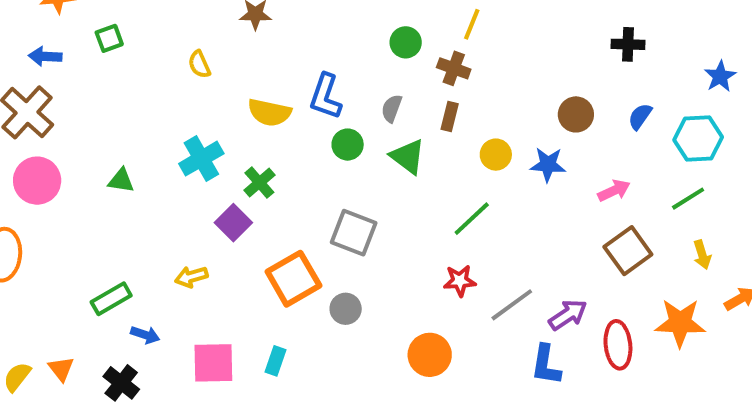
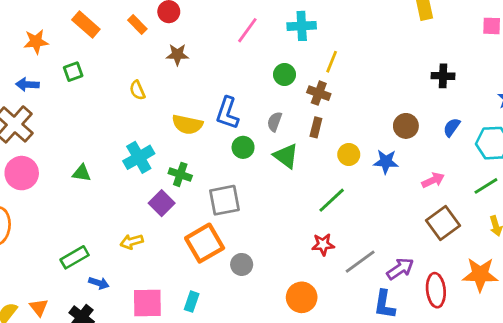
green cross: (259, 183) -> (180, 174), turned -30
gray square: (354, 233) -> (225, 200), moved, turned -32

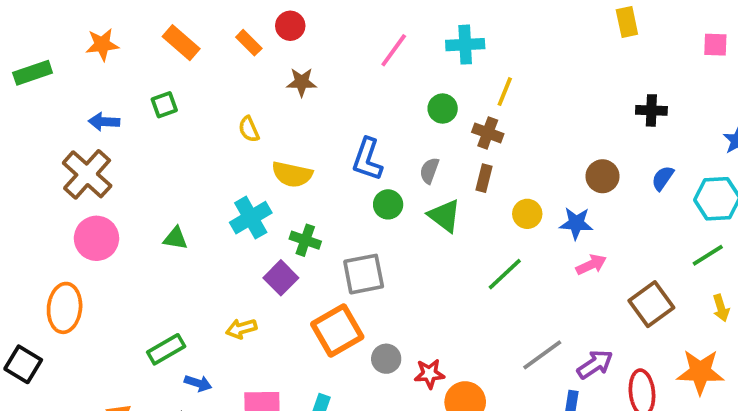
orange star: (36, 42) -> (102, 45), moved
yellow semicircle: (187, 124) -> (292, 174), moved
pink arrow: (433, 180) -> (591, 265), moved
red star: (323, 244) -> (429, 374), moved

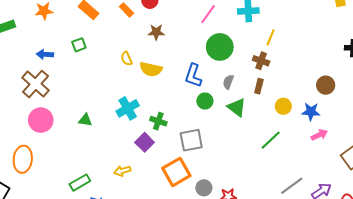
green circle: (443, 109) -> (220, 47), moved, size x1.6
yellow semicircle: (292, 174) -> (151, 69), moved

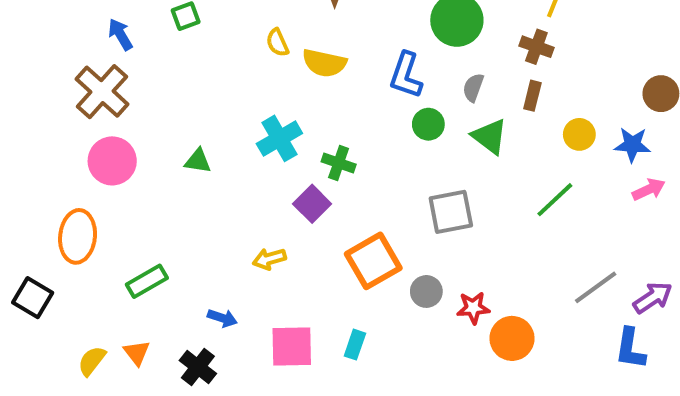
blue arrow: (45, 54) -> (120, 34), turned 56
gray square: (191, 140) -> (451, 212), moved
green rectangle: (80, 183) -> (147, 281), moved

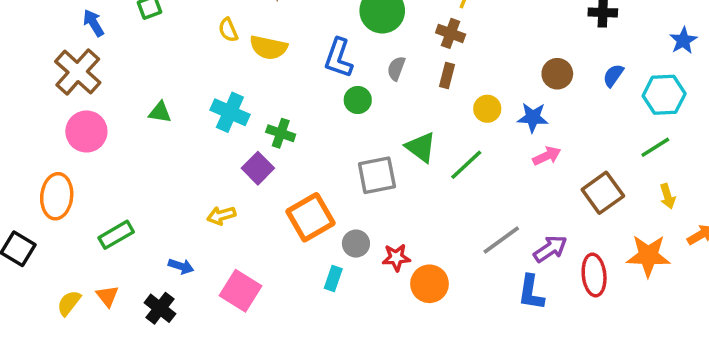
green triangle: (490, 136) -> (421, 147), moved
cyan cross: (279, 138) -> (230, 112), turned -36
green triangle: (198, 161) -> (160, 112), moved
cyan rectangle: (355, 345) -> (333, 279), moved
pink square: (292, 347) -> (240, 291), turned 33

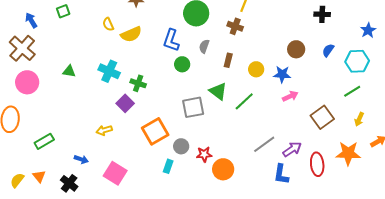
yellow semicircle: (268, 47) -> (131, 34), turned -35
brown rectangle: (447, 75) -> (228, 60), moved
yellow arrow: (668, 196) -> (359, 119), turned 40

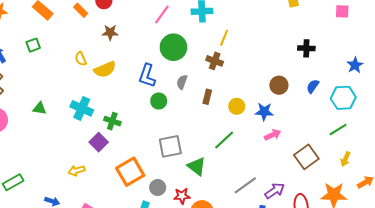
green triangle: (218, 91) -> (197, 166), moved

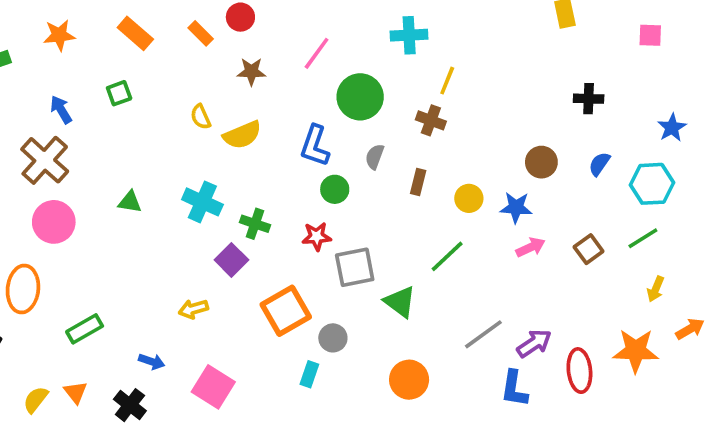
pink line: (162, 15) -> (317, 53), moved
brown square: (306, 157) -> (589, 249), moved, size x0.7
red star: (182, 196) -> (317, 236), moved

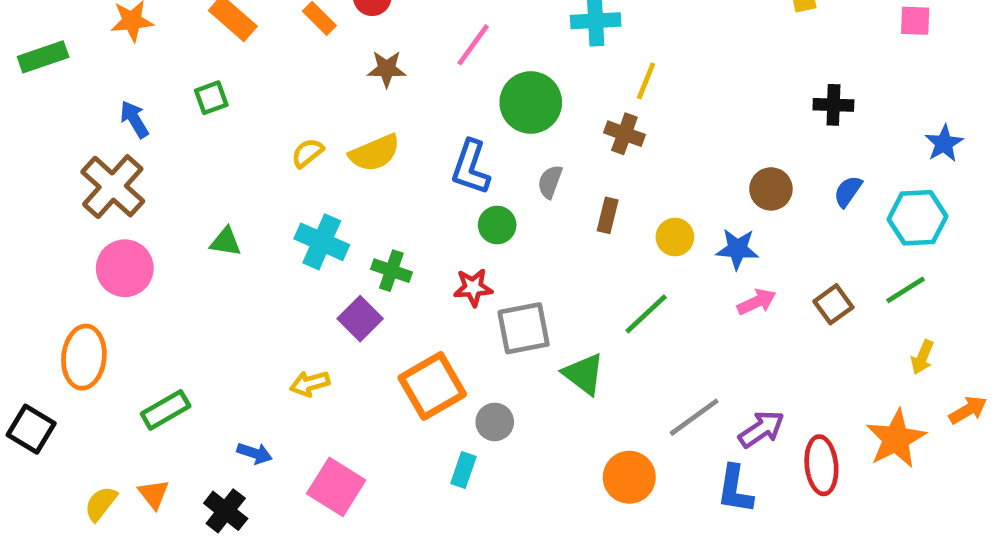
yellow semicircle: (201, 117) -> (307, 153), moved, turned 75
orange star: (636, 351) -> (896, 439), turned -30
orange circle: (409, 380) -> (629, 477), moved

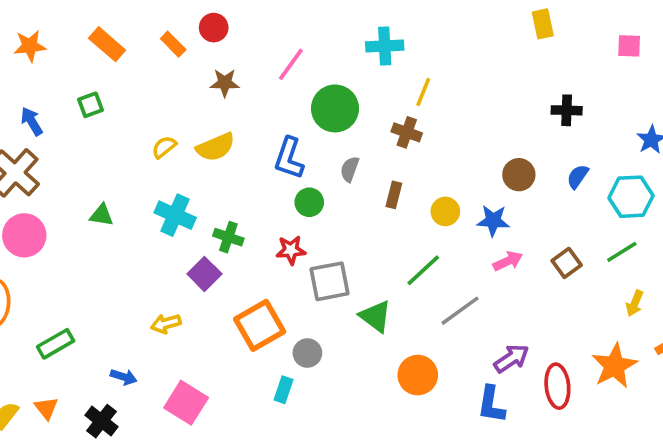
gray line: (694, 417) -> (460, 311), moved
orange circle: (629, 477) -> (418, 375), moved

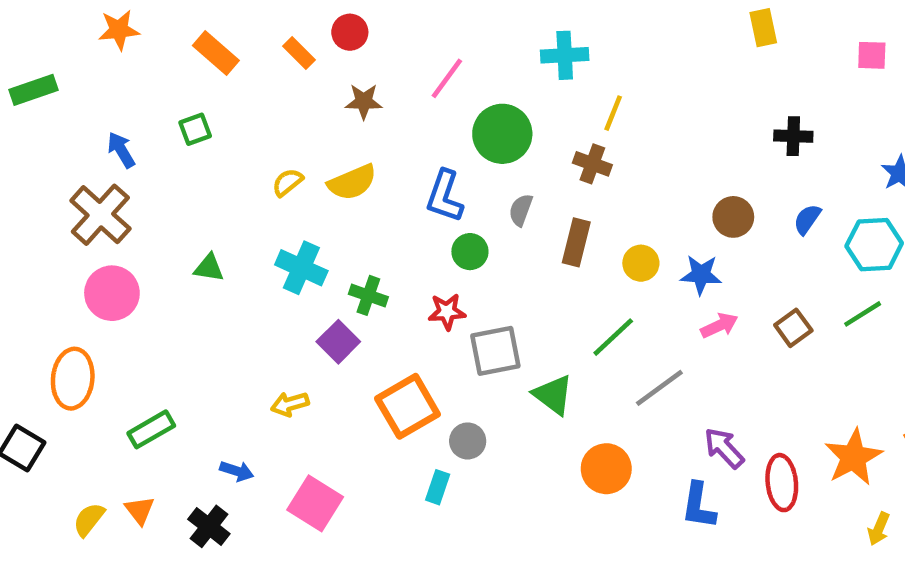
orange star: (30, 46) -> (119, 30), moved
brown rectangle: (394, 195) -> (576, 242), size x1.4
yellow arrow: (635, 303) -> (879, 529), moved
purple arrow: (511, 359) -> (724, 448), turned -99

